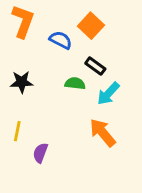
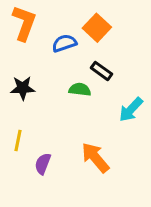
blue semicircle: (61, 40) -> (64, 43), turned -45
cyan arrow: (108, 94) -> (131, 110), moved
orange arrow: (103, 133) -> (95, 158), moved

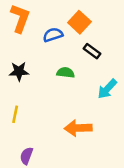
black rectangle: (101, 71) -> (92, 51), moved
orange arrow: (95, 158) -> (78, 128), turned -52
purple semicircle: (43, 164) -> (26, 156), moved

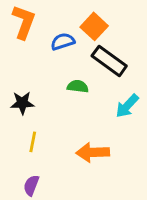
black rectangle: (92, 51) -> (109, 61), size x1.6
black star: (19, 71) -> (22, 103), moved
yellow line: (15, 114) -> (33, 142), moved

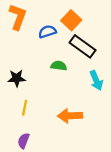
cyan arrow: (127, 106) -> (96, 80), turned -66

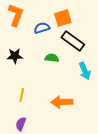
orange square: (71, 20) -> (63, 18), turned 30
black star: (17, 78) -> (15, 56), moved

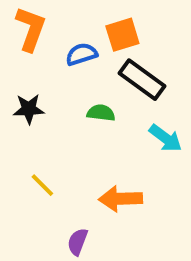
cyan arrow: (85, 71) -> (165, 138), turned -30
yellow line: (22, 95) -> (42, 185), turned -56
purple semicircle: (21, 124) -> (78, 242), moved

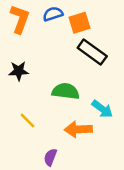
blue semicircle: (81, 54) -> (53, 14), moved
green semicircle: (101, 113) -> (66, 91), moved, size x1.5
cyan arrow: (165, 138) -> (102, 109), moved

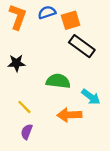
purple semicircle: (50, 157) -> (27, 132), moved

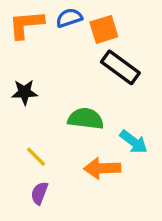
orange L-shape: (18, 17) -> (26, 24), turned -115

